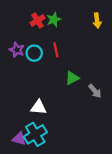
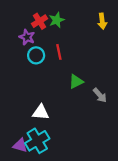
purple star: (17, 50) -> (27, 37), moved

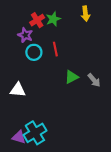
yellow arrow: (102, 21) -> (85, 14), moved
gray arrow: (100, 95) -> (94, 80), moved
white triangle: (41, 112) -> (18, 90), moved

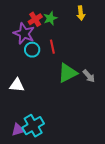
purple star: (25, 35) -> (24, 33), size x1.5
green triangle: (71, 77) -> (68, 73), size x1.5
purple triangle: (19, 137) -> (18, 130), turned -32

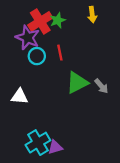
red cross: (35, 19) -> (40, 21), size x1.5
purple triangle: (18, 130) -> (55, 147), moved

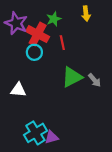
red cross: (40, 21) -> (38, 34), moved, turned -30
purple star: (28, 38) -> (16, 23), moved
red line: (60, 53) -> (62, 43), moved

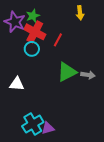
green star: (54, 19) -> (33, 16), moved
red line: (62, 43) -> (58, 40), turned 40
gray arrow: (95, 80) -> (88, 75), turned -40

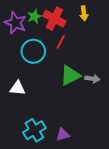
red cross: (35, 32) -> (54, 19), moved
cyan circle: (32, 49) -> (33, 51), size x1.5
purple triangle: (48, 128) -> (63, 135), moved

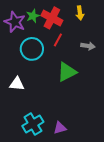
gray arrow: (92, 79) -> (88, 46), moved

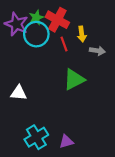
yellow arrow: (80, 13) -> (82, 34), moved
red line: (58, 40) -> (64, 44), turned -48
cyan circle: (32, 49) -> (36, 34), moved

